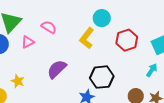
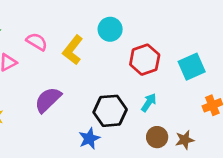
yellow L-shape: (87, 38) -> (73, 50), moved
cyan arrow: (152, 70) -> (149, 103), moved

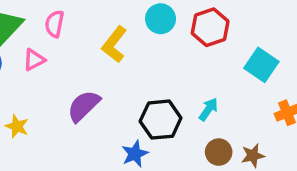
pink semicircle: (37, 42) -> (55, 24), moved, turned -110
red hexagon: (145, 60) -> (210, 27), moved
cyan square: (192, 67) -> (261, 65), turned -32

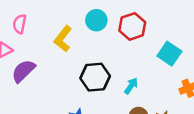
purple semicircle: (84, 106) -> (23, 71), moved
black hexagon: (161, 120) -> (95, 77), moved

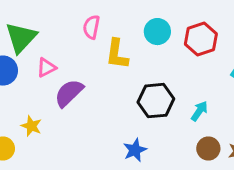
pink semicircle: (20, 24) -> (91, 27), moved
yellow L-shape: (63, 39) -> (117, 54), turned -30

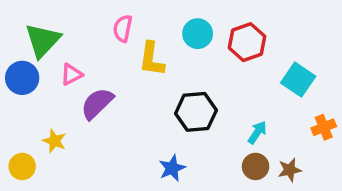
cyan arrow: (199, 111) -> (257, 132), moved

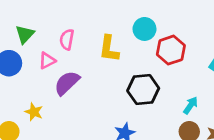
pink semicircle: (123, 28) -> (67, 39), moved
green triangle: (43, 40) -> (25, 34), size x0.7
red hexagon: (247, 42) -> (171, 50), moved

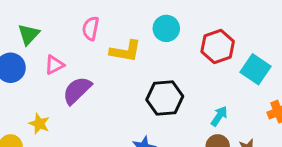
pink semicircle: (67, 39) -> (91, 28), moved
yellow L-shape: (109, 49) -> (125, 51), turned -88
red hexagon: (171, 50) -> (218, 47), moved

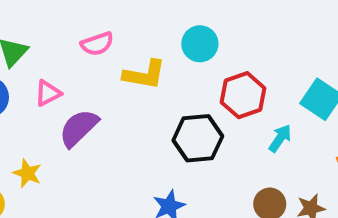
pink semicircle: (91, 28) -> (97, 44), turned -120
red hexagon: (218, 47) -> (243, 95), moved
cyan arrow: (219, 116) -> (280, 138), moved

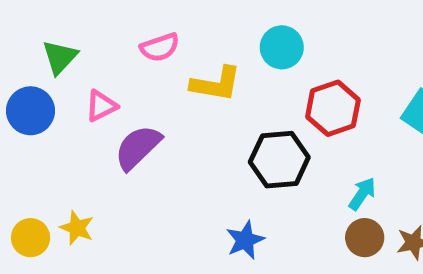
cyan arrow: (280, 138) -> (362, 194), moved
yellow star: (27, 173) -> (77, 228), moved

